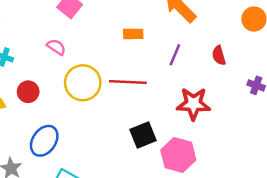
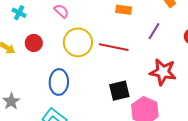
blue ellipse: (44, 141) -> (59, 82), moved, turned -40

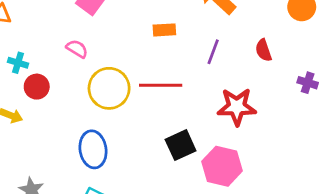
red circle: (34, 43) -> (37, 87), moved

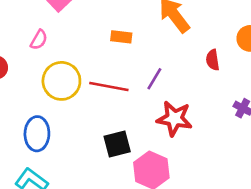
pink semicircle: (77, 49) -> (39, 40), turned 78
red semicircle: (263, 50) -> (213, 60), moved
purple line: (213, 52) -> (154, 79), moved

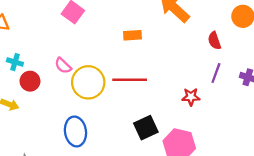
pink semicircle: (39, 40) -> (63, 66), moved, turned 114
purple line: (154, 79) -> (216, 73), moved
red star: (174, 119) -> (191, 97), size x0.6

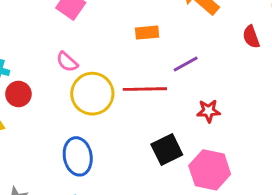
pink semicircle: (63, 66) -> (67, 62), moved
purple line: (216, 73) -> (186, 64), moved, turned 42
red star: (191, 97) -> (209, 111), moved

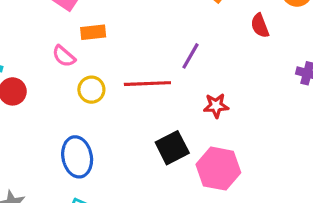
orange rectangle: (147, 33) -> (93, 32), moved
purple line: (186, 64) -> (190, 56), turned -30
yellow circle: (92, 94) -> (91, 90), size x0.6

